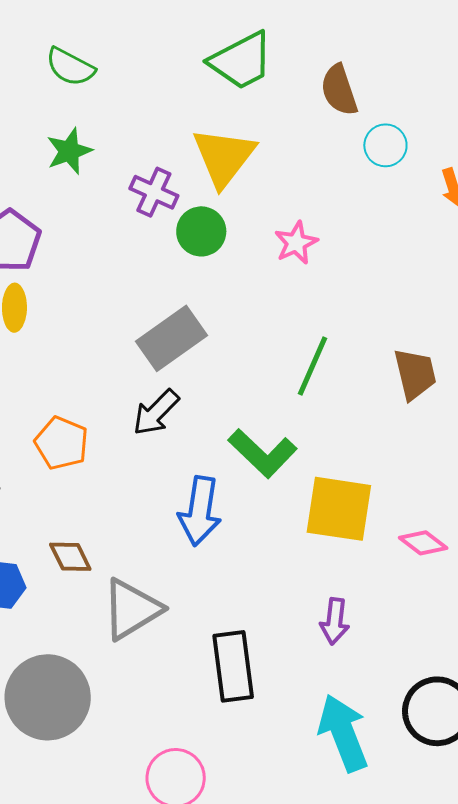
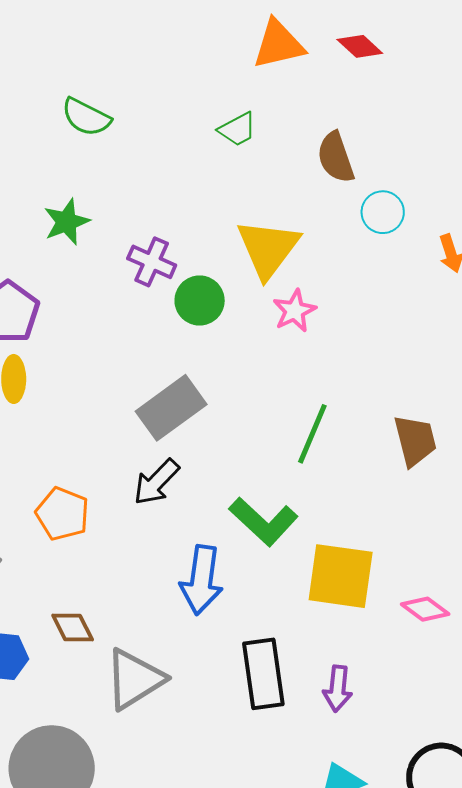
green trapezoid: (241, 61) -> (237, 129), size x0.6
green semicircle: (70, 67) -> (86, 117), moved
yellow triangle: (224, 157) -> (268, 248), moved
black rectangle: (233, 666) -> (263, 674), moved

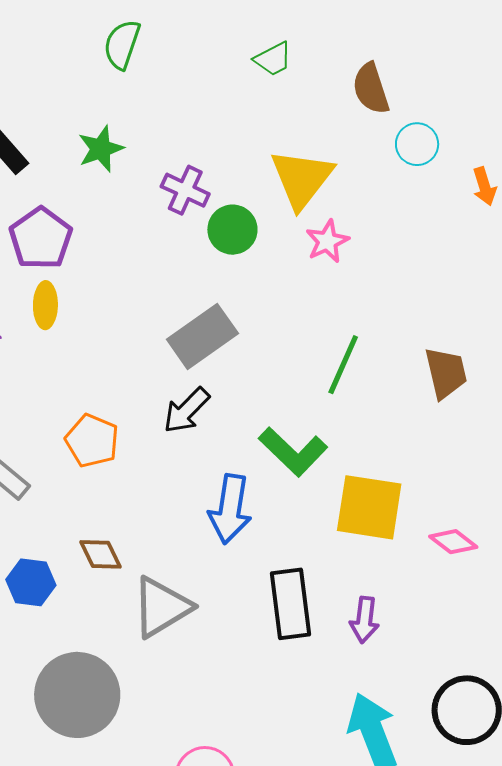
green semicircle: (86, 117) -> (122, 44), turned 81

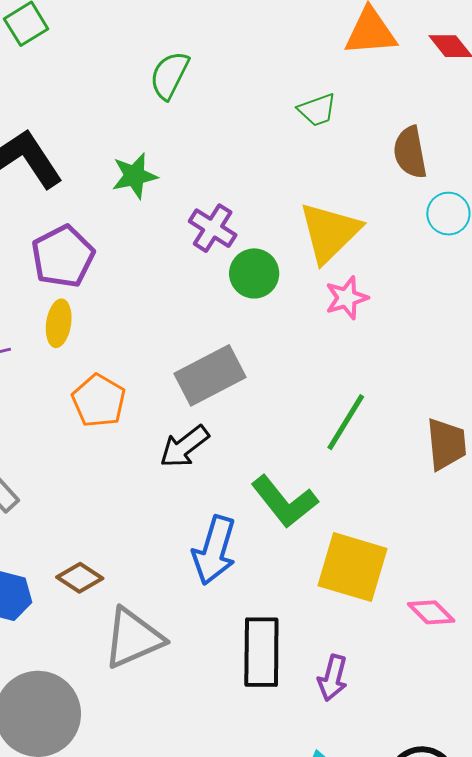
orange pentagon: (92, 441) -> (99, 401), moved
brown diamond: (100, 554) -> (80, 578), turned -39

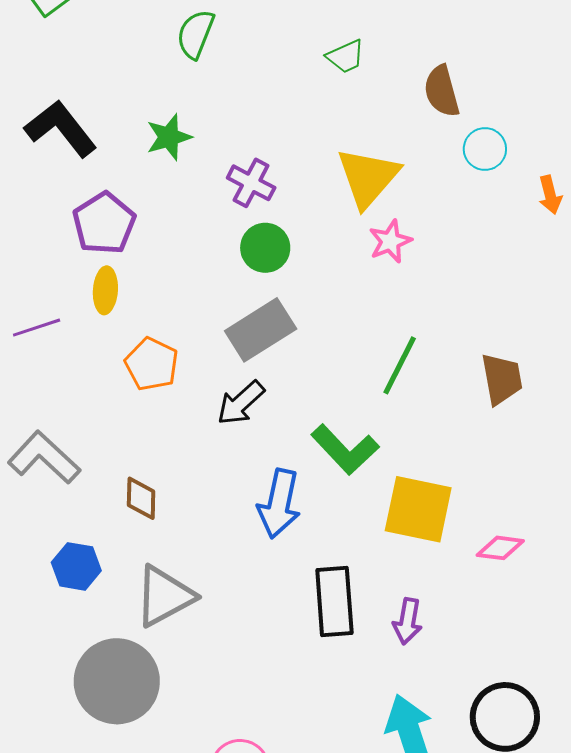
green circle: (254, 273) -> (265, 248), moved
brown diamond: (80, 578) -> (141, 498), moved, turned 63
pink diamond: (431, 612) -> (500, 548), turned -33
gray triangle: (133, 638) -> (164, 596), moved

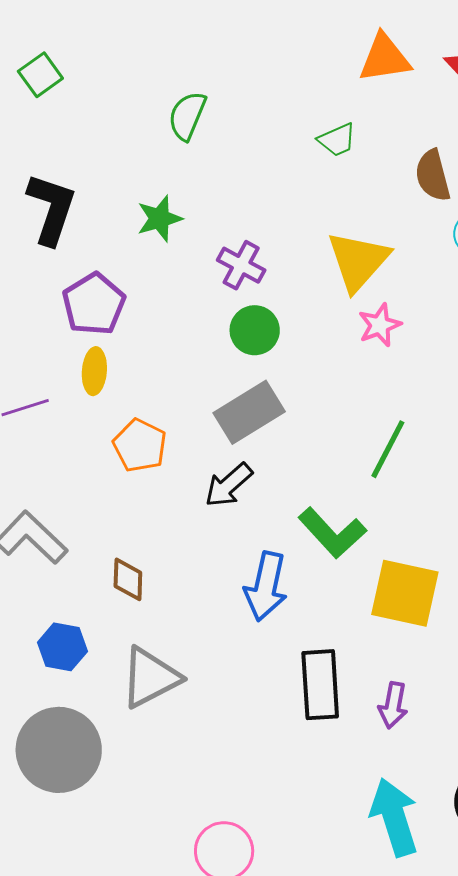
black L-shape: (61, 128) -> (52, 209), turned 56
gray circle: (117, 681) -> (59, 750), moved

